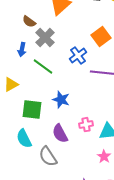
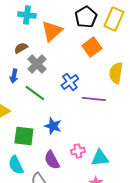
brown semicircle: (29, 22) -> (21, 48), turned 112
orange square: (101, 37) -> (92, 47), moved

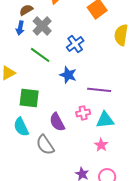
blue arrow: (14, 76) -> (20, 28), moved
purple line: (94, 99) -> (99, 90), moved
blue star: (53, 126) -> (68, 75), moved

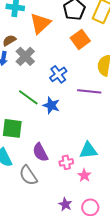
green line: (40, 55) -> (28, 97), moved
purple line: (99, 90) -> (89, 91), moved
pink cross: (83, 113) -> (66, 162), moved

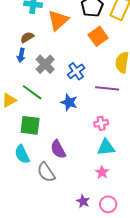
gray cross: (25, 56) -> (45, 64), moved
green line: (28, 97) -> (32, 92), moved
pink cross: (66, 162) -> (101, 123), moved

